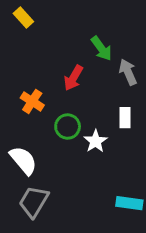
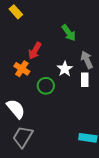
gray arrow: (128, 72) -> (87, 60), moved
red arrow: (73, 78) -> (35, 51), moved
white star: (96, 141) -> (65, 69), moved

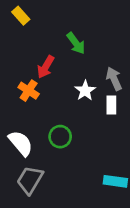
green arrow: (69, 33) -> (76, 43), moved
green circle: (46, 86) -> (60, 137), moved

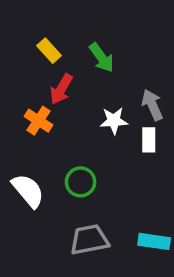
yellow rectangle: (21, 16) -> (49, 51), moved
white star: (85, 91) -> (114, 121), turned 30
gray trapezoid: (30, 180) -> (89, 240), moved, turned 48

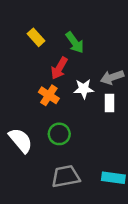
red arrow: (61, 89) -> (59, 68), moved
gray arrow: (152, 105) -> (112, 77), turned -85
orange cross: (39, 121) -> (49, 95), moved

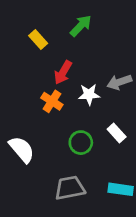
green arrow: (75, 42) -> (81, 26), moved, turned -100
white rectangle: (109, 103) -> (117, 133), moved, turned -42
green circle: (59, 134) -> (81, 143), moved

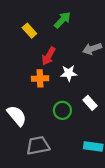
gray arrow: (119, 82) -> (92, 49), moved
orange cross: (52, 101) -> (40, 78), turned -35
gray trapezoid: (70, 188) -> (38, 145), moved

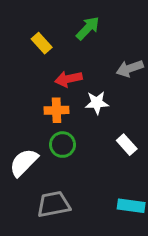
red arrow: (49, 56) -> (68, 79), turned 48
green circle: (62, 110) -> (63, 145), moved
white semicircle: (17, 116) -> (24, 162), turned -95

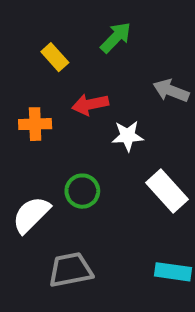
gray arrow: (130, 68) -> (171, 91), turned 40
orange cross: (57, 110) -> (35, 124), moved
white rectangle: (127, 145) -> (167, 191), size x1.5

